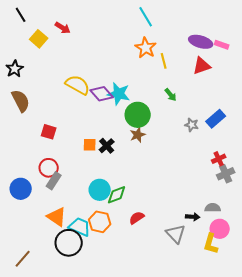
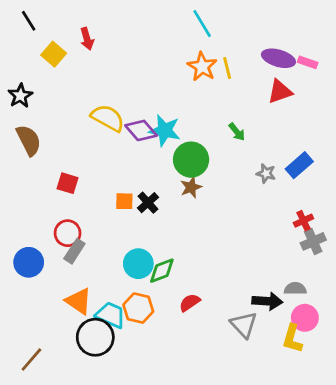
red arrow: (63, 28) -> (87, 39), turned 42
yellow line: (164, 61) -> (227, 68), moved
black arrow: (193, 217) -> (267, 301), size x1.5

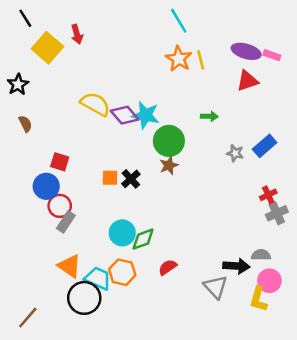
yellow square: (54, 54) -> (47, 48), size x1.4
green arrow: (237, 132) -> (209, 116), turned -49
brown semicircle: (29, 140) -> (25, 124), size x0.6
blue circle: (29, 262) -> (46, 186), moved

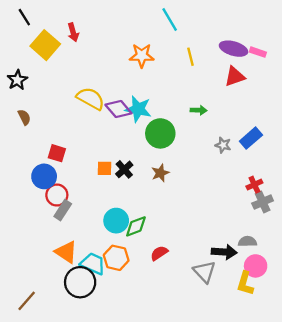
orange star: (179, 59) -> (142, 56), moved, turned -30
brown star: (169, 165) -> (160, 173), moved

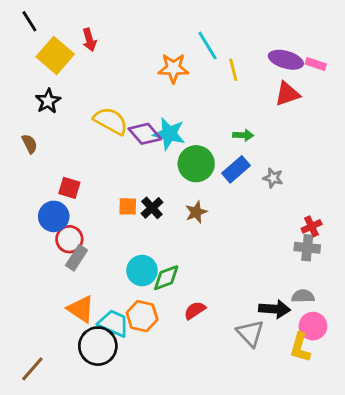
cyan line: (170, 20) -> (208, 45), moved
black star: (17, 80) -> (48, 101), moved
blue rectangle: (251, 138) -> (236, 169), moved
gray cross: (263, 202) -> (307, 248), moved, turned 30

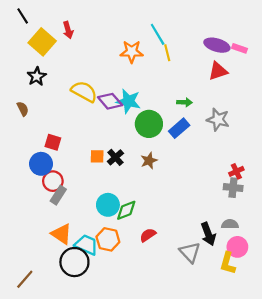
yellow line: (233, 70) -> (167, 53), moved
gray star: (273, 178) -> (218, 120), moved, size x1.5
black arrow: (274, 309) -> (208, 234), turned 65

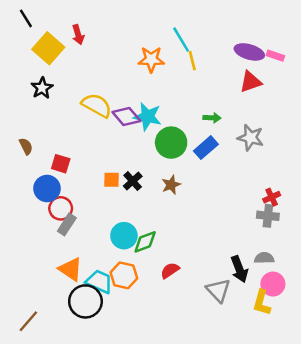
brown semicircle: (23, 109) -> (26, 146), moved

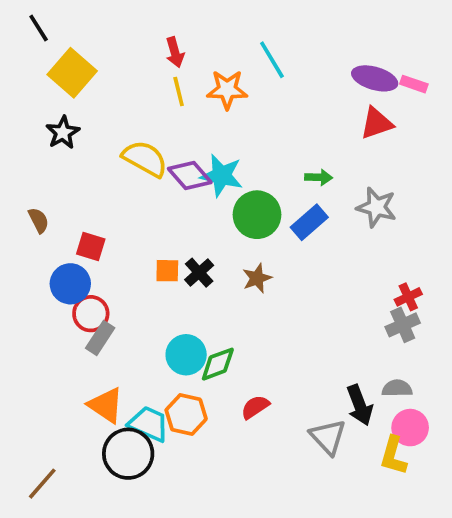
red arrow: (78, 35) -> (175, 52), moved
yellow line: (192, 61) -> (179, 91), moved
gray cross: (268, 216) -> (403, 325), turned -30

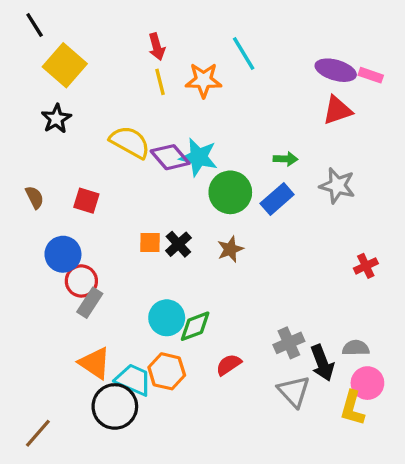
red square: (91, 246) -> (86, 201), moved
gray cross: (403, 325) -> (289, 343), moved

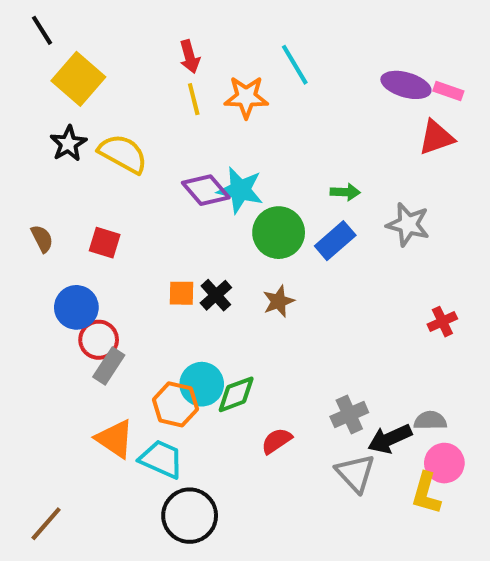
red triangle: (337, 110) -> (436, 138), moved
yellow semicircle: (130, 142) -> (123, 154), moved
black arrow: (322, 363) -> (390, 439), turned 87
orange hexagon: (167, 371) -> (175, 404), moved
black circle: (115, 406) -> (190, 516), moved

